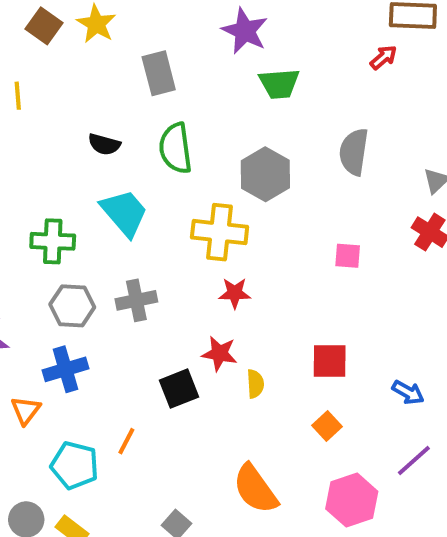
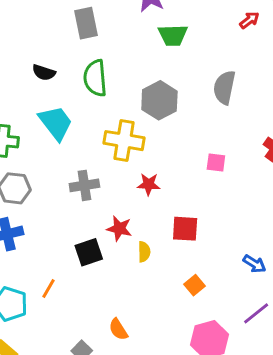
red star: (235, 293) -> (149, 184), moved
gray cross: (136, 300) -> (84, 185), moved
red square: (330, 361) -> (185, 229), moved
orange semicircle: (255, 489) -> (118, 329), moved, size x0.6

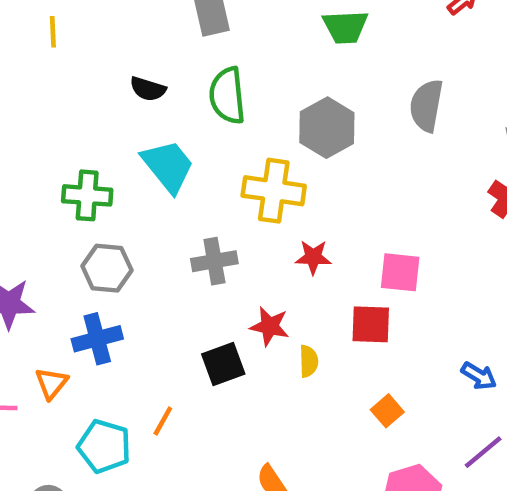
pink square: (216, 163) -> (400, 272), moved, size x1.4

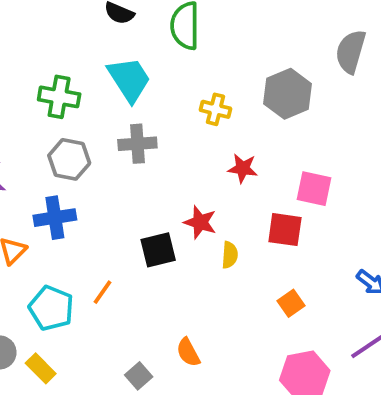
gray hexagon: (327, 128) -> (288, 94), moved
yellow cross: (274, 191) -> (216, 109), size x0.6
gray cross: (214, 261) -> (137, 144), moved

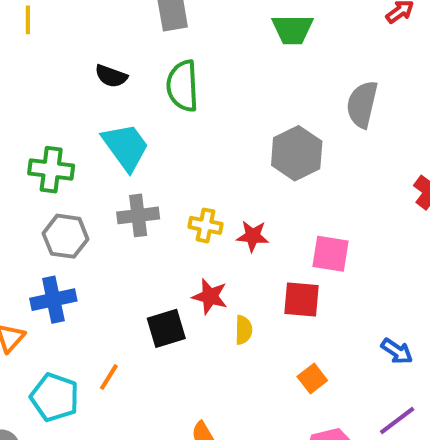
yellow cross: (216, 109) -> (206, 225), moved

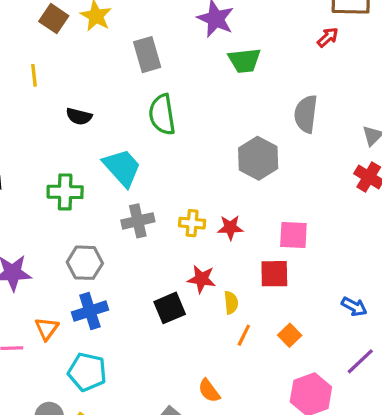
black semicircle: (111, 76) -> (79, 116), moved
gray hexagon: (66, 236) -> (85, 263), moved
blue cross: (53, 300) -> (90, 311), moved
orange line: (109, 377) -> (244, 335), moved

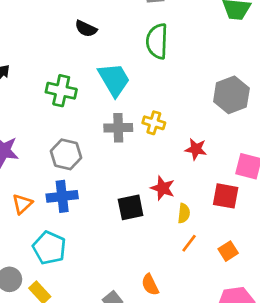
yellow cross: (192, 223) -> (154, 123), moved

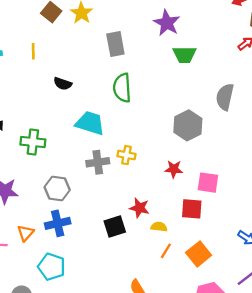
cyan trapezoid: (114, 80) -> (90, 123), turned -36
green cross: (61, 91) -> (33, 142), moved
red star: (196, 149) -> (174, 169), moved
yellow semicircle: (184, 213) -> (159, 227), turned -84
orange square: (228, 251) -> (199, 254), size x1.5

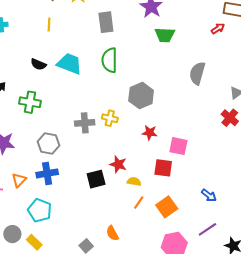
yellow line: (33, 51) -> (49, 24), moved
black semicircle: (63, 84) -> (38, 64), moved
cyan trapezoid: (90, 123) -> (69, 64), moved
gray hexagon: (188, 125) -> (141, 96), moved

